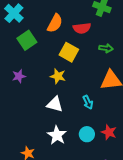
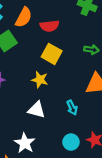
orange semicircle: (55, 23) -> (24, 17), moved
red semicircle: (82, 28) -> (49, 26), moved
white star: (57, 135) -> (25, 143), moved

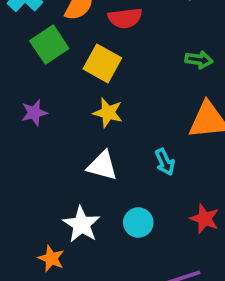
yellow square: (52, 54) -> (102, 63), moved
cyan circle: (71, 142) -> (138, 223), moved

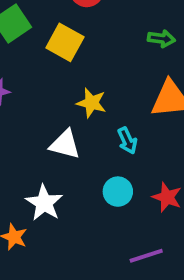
yellow star: (108, 113) -> (91, 103), moved
cyan circle: (138, 223) -> (118, 192), moved

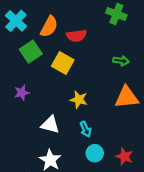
cyan arrow: (127, 141) -> (86, 129), moved
white triangle: (65, 144) -> (50, 125), moved

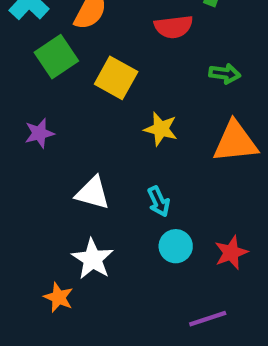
red semicircle: (76, 36) -> (174, 27), moved
yellow star: (79, 100) -> (161, 129), moved
red star: (124, 157) -> (231, 253), turned 30

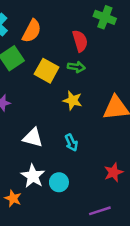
red semicircle: (174, 27) -> (80, 41), turned -100
green arrow: (225, 74) -> (76, 67), moved
cyan circle: (176, 246) -> (59, 182), moved

